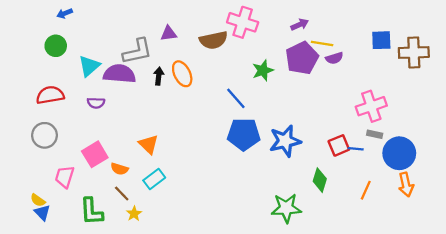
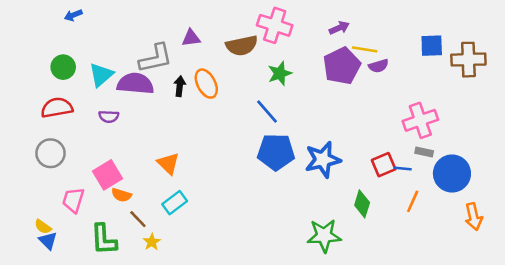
green circle: (56, 46) -> (63, 67), moved
green star: (263, 70) -> (280, 73), moved
orange semicircle: (119, 169) -> (121, 195), moved
orange arrow: (406, 185) -> (474, 217), moved
orange line: (366, 190) -> (413, 201), moved

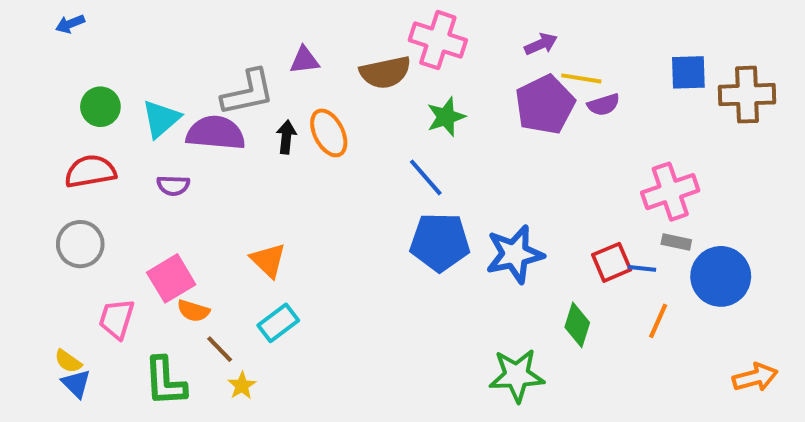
blue arrow: (73, 15) -> (70, 24), moved
orange arrow: (474, 217) -> (755, 377), moved, turned -92

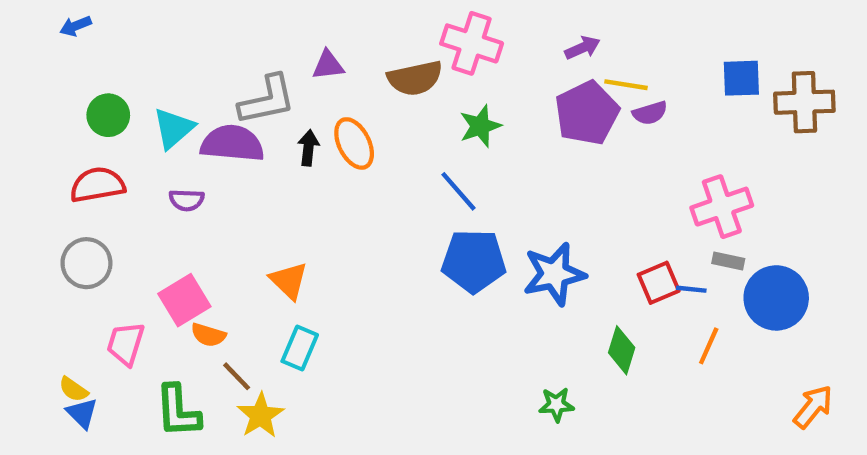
cyan rectangle: (278, 323) -> (300, 348), turned -30
green star: (517, 375) -> (556, 405), size x0.6
orange arrow: (755, 377) -> (813, 407), turned -36
yellow star: (242, 386) -> (261, 415), size x1.5

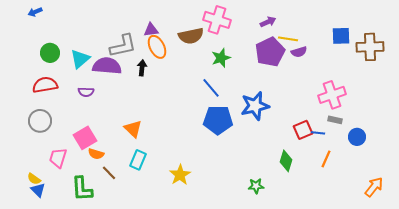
orange ellipse: (354, 143) -> (157, 47), moved
blue star: (554, 274) -> (255, 106), moved
blue circle: (776, 298) -> (357, 137), size x0.6
yellow star: (261, 415) -> (180, 175), moved

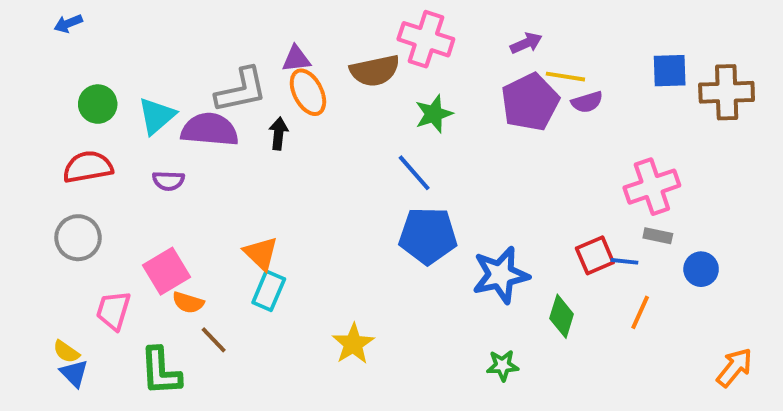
blue star: (255, 106) -> (501, 275), moved
cyan rectangle: (138, 160) -> (269, 291), moved

